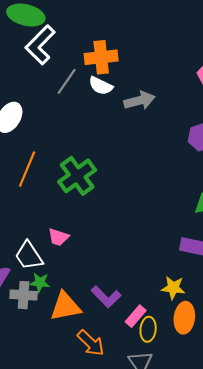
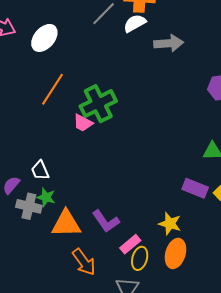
white semicircle: (101, 86) -> (135, 23), turned 115
pink trapezoid: (58, 237) -> (83, 123), moved
white trapezoid: (29, 256) -> (40, 170), size x0.7

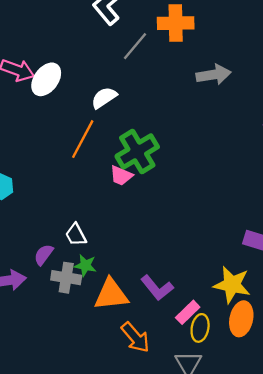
white semicircle: (135, 23) -> (104, 98), moved
white ellipse: (44, 38) -> (46, 79), moved
yellow star: (170, 224) -> (232, 285), size x1.4

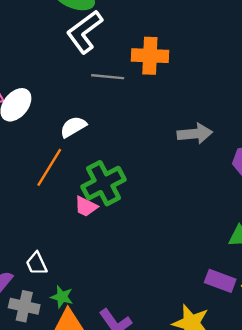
gray line: (135, 46) -> (108, 77), turned 52
gray arrow: (214, 75) -> (195, 134), moved
green star: (85, 265) -> (62, 297), moved

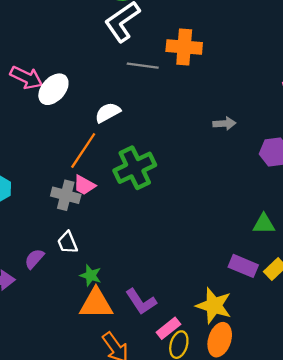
gray arrow: (195, 134) -> (224, 124), size x0.7
pink trapezoid: (86, 206) -> (84, 185), moved
gray cross: (24, 306) -> (66, 195), moved

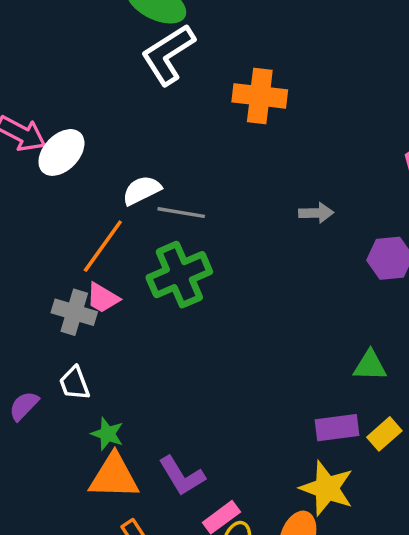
gray line: (143, 66) -> (181, 213), moved
purple rectangle: (243, 266) -> (337, 428), turned -32
yellow star: (214, 306) -> (327, 488), moved

